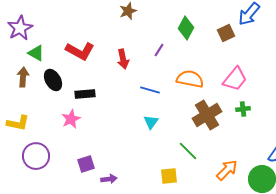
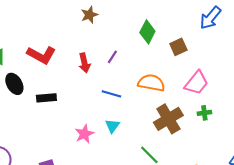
brown square: (226, 33) -> (178, 47), moved
purple line: (159, 50) -> (112, 57), moved
pink star: (71, 119) -> (84, 134), moved

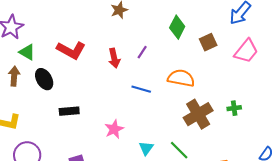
pink trapezoid: (196, 83) -> (246, 51), moved
black rectangle: (46, 98) -> (69, 111), moved
cyan triangle: (112, 126) -> (146, 148), moved

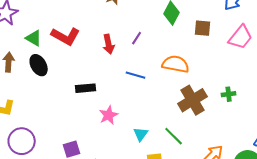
brown square: (208, 42) -> (203, 28), turned 30
green triangle: (27, 52) -> (34, 38), moved
black rectangle: (69, 111) -> (86, 88), moved

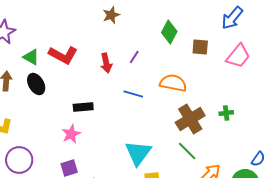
pink star: (109, 115) -> (71, 134), moved
cyan triangle: (141, 134) -> (138, 153), size x1.8
green line: (174, 136) -> (187, 151), moved

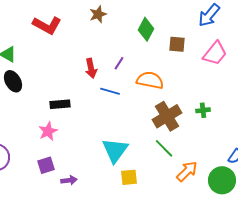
brown star: (111, 15) -> (98, 14), moved
red L-shape: (63, 55) -> (47, 25), moved
purple line: (134, 57) -> (119, 63), moved
red arrow: (106, 63) -> (91, 68), moved

